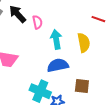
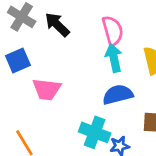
pink semicircle: (37, 22) -> (113, 31), moved, size x1.5

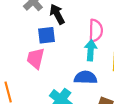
blue square: (18, 61) -> (47, 35), moved
pink trapezoid: (47, 89) -> (36, 58), turned 80

